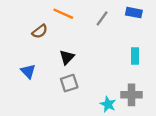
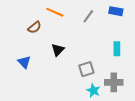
gray square: (69, 83) -> (86, 69), moved

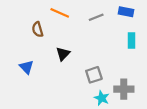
gray line: (88, 16) -> (96, 17), turned 32
brown semicircle: (34, 27) -> (38, 29), turned 112
cyan rectangle: (117, 49) -> (132, 40), moved

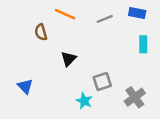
blue triangle: (26, 67) -> (25, 86), moved
gray cross: (124, 89) -> (135, 97), turned -36
cyan star: (102, 98) -> (84, 101), moved

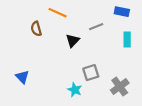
gray line: (105, 19) -> (96, 27), moved
black triangle: (69, 59) -> (73, 41), moved

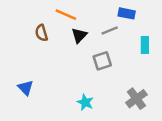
blue rectangle: (122, 12) -> (127, 13), moved
black triangle: (73, 41) -> (79, 35), moved
gray square: (91, 73) -> (102, 61), moved

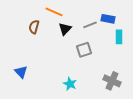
blue rectangle: (127, 13) -> (108, 19), moved
brown semicircle: (41, 33) -> (34, 27), turned 32
gray cross: (136, 99) -> (112, 81), turned -30

